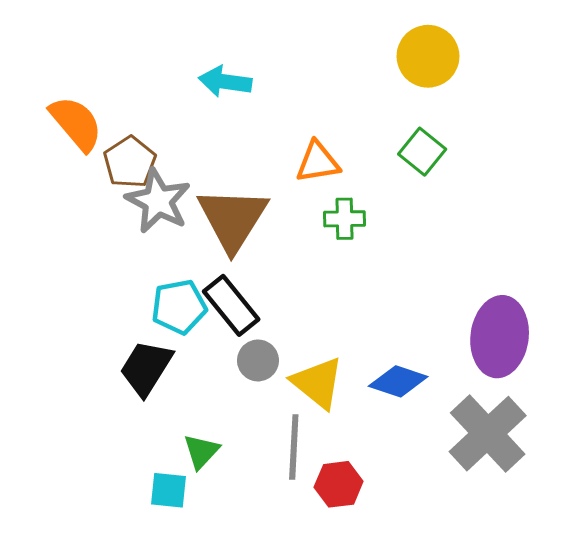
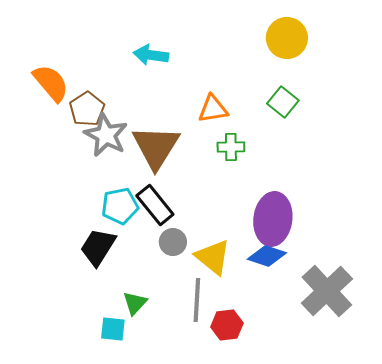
purple ellipse: (500, 337) -> (273, 219), moved

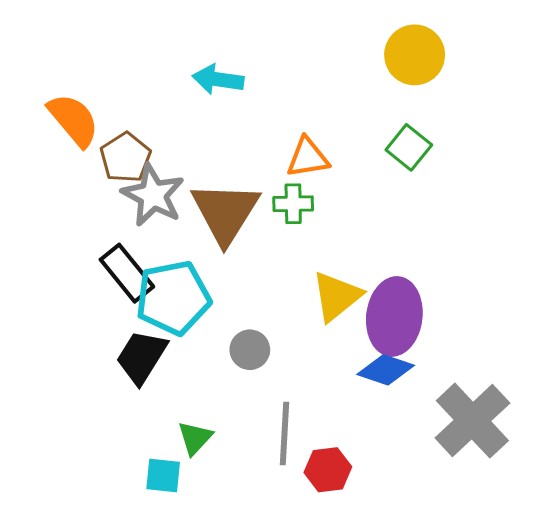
green cross: (231, 147) -> (293, 204), moved
black rectangle: (155, 205) -> (127, 273), moved
cyan pentagon: (120, 206) -> (173, 298), size x1.4
yellow triangle: (213, 257) -> (337, 296), moved, turned 42

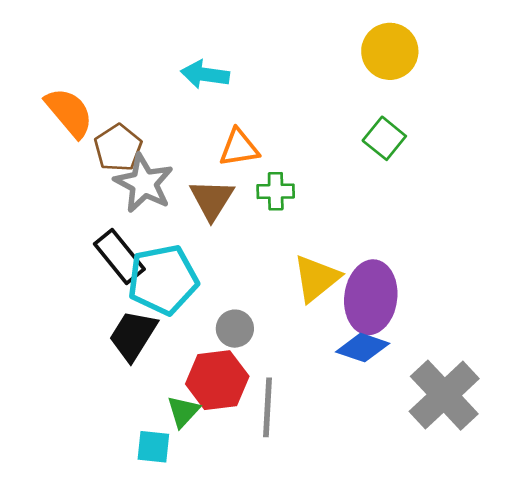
orange triangle: (308, 157) -> (239, 148), moved
brown triangle: (225, 212) -> (212, 199), size x0.7
red hexagon: (328, 470) -> (217, 380), moved, size x1.4

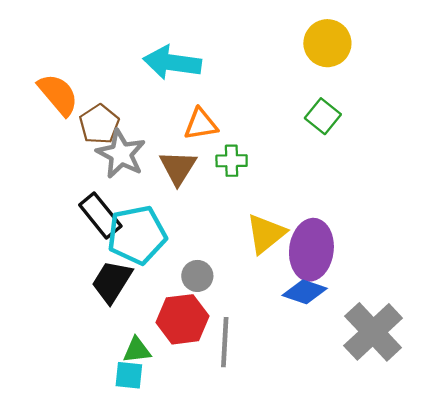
cyan arrow: (205, 74) -> (172, 63), size x1.4
green triangle: (183, 411) -> (137, 350), moved, turned 40

